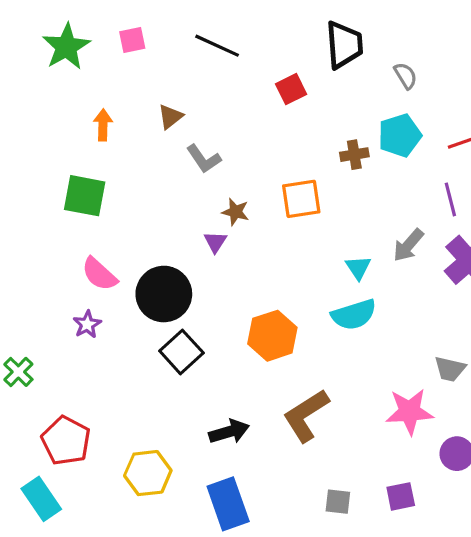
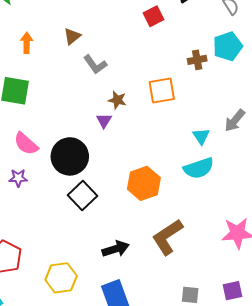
purple star: (87, 324) -> (18, 178), turned 30

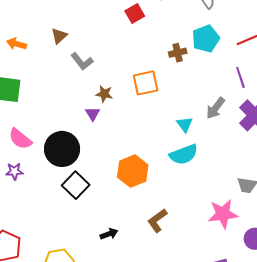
orange arrow: (27, 43) -> (17, 44), turned -72
brown L-shape: (167, 237) -> (157, 220), size x0.7
black arrow: (116, 249) -> (109, 234), size x0.7

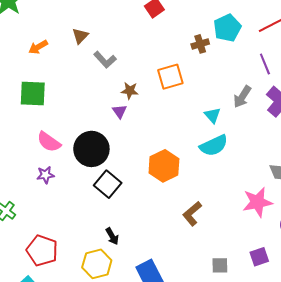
orange arrow: (17, 44) -> (38, 47), turned -42
black arrow: (109, 234) -> (112, 236), moved, turned 84

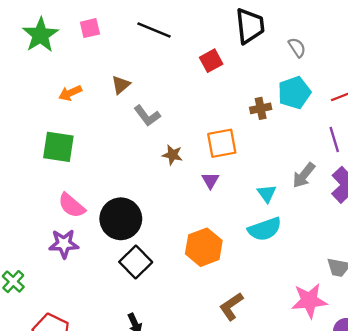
purple triangle: (120, 111) -> (210, 180), moved
purple star: (45, 175) -> (64, 244), size x1.4

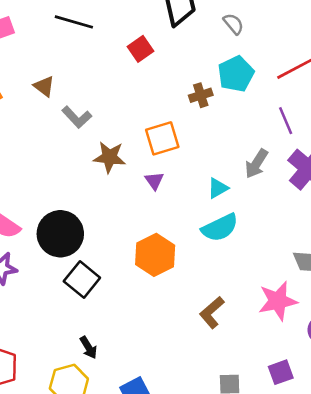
brown triangle: (121, 85) -> (44, 86), turned -36
brown star: (173, 155) -> (109, 157), size x1.4
cyan triangle: (267, 193) -> (218, 188), turned 42
brown L-shape: (231, 306) -> (212, 312), moved

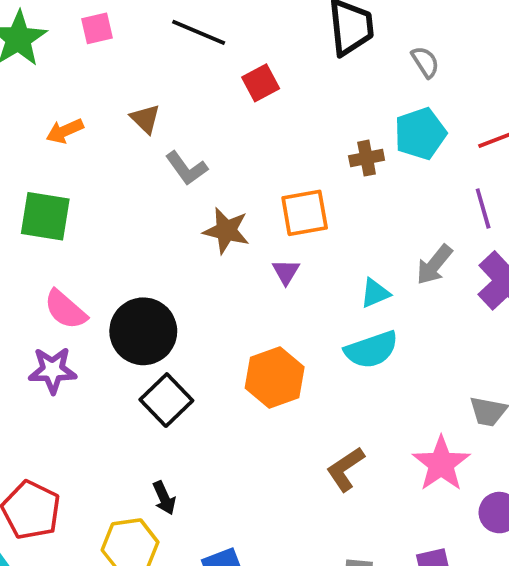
red square: (140, 49) -> (261, 83), moved
pink star: (278, 301) -> (441, 464), turned -30

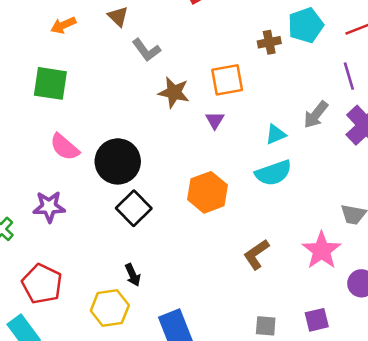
purple star: (52, 370) -> (49, 207), moved

